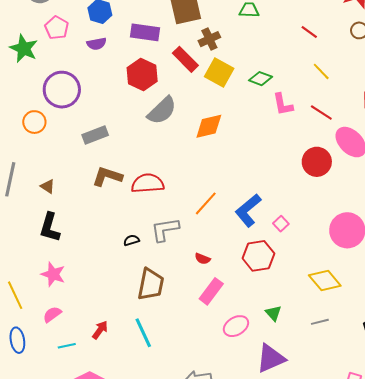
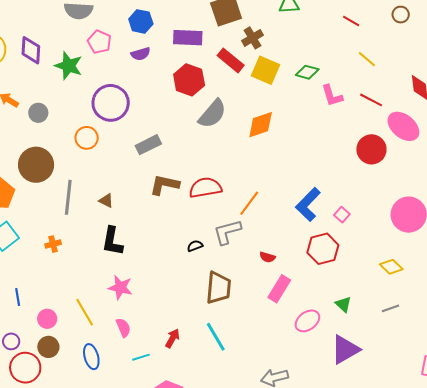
orange line: (206, 203) -> (249, 203), moved
yellow diamond: (325, 281) -> (391, 267), size x0.7
pink semicircle: (52, 314) -> (123, 328), turned 108

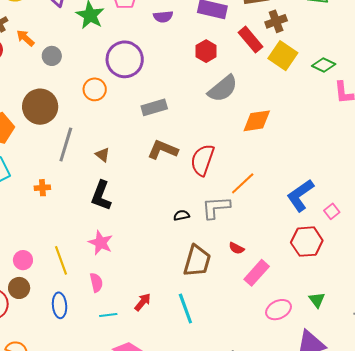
red hexagon: (189, 80) -> (206, 51), size x0.7
orange diamond: (261, 125) -> (257, 121), moved
red semicircle: (205, 188) -> (202, 160), turned -72
red semicircle: (267, 257) -> (237, 248), moved

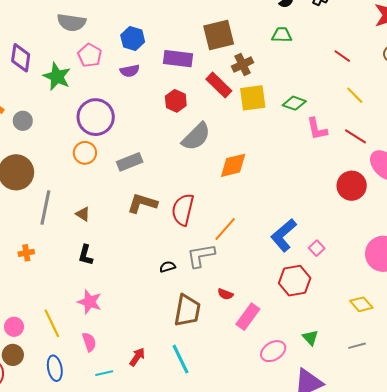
yellow square: (283, 56) -> (253, 98), turned -36
orange circle: (95, 89) -> (85, 153), moved
black L-shape: (101, 196) -> (86, 255), size x0.7

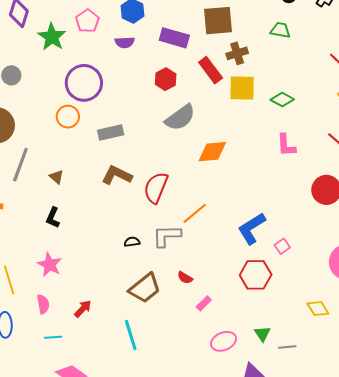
pink L-shape: (317, 129) -> (286, 145), moved
brown trapezoid: (187, 311) -> (145, 288), turned 32
pink rectangle: (248, 317) -> (204, 303), size x0.6
gray line: (357, 346) -> (287, 347), moved
red arrow: (137, 357) -> (83, 309), moved

